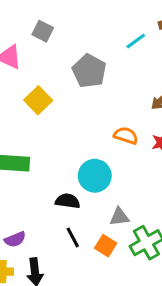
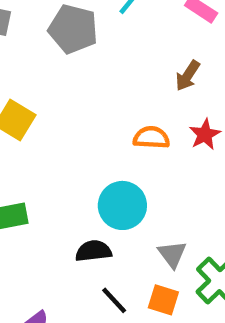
gray pentagon: (89, 71) -> (73, 29), moved
gray triangle: (119, 217) -> (172, 254), turned -45

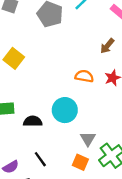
black semicircle: (93, 251) -> (33, 121), moved
black line: (114, 300) -> (40, 159), moved

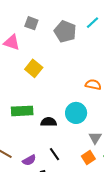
orange square: (80, 162) -> (88, 157), turned 32

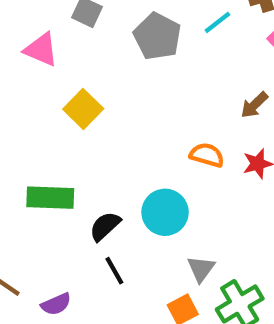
black semicircle: (49, 122) -> (105, 226), turned -49
black line: (54, 154) -> (114, 271), moved

